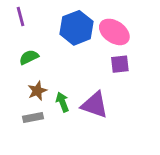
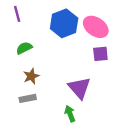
green arrow: (62, 102) -> (70, 114), moved
purple triangle: (95, 105) -> (79, 88), turned 30

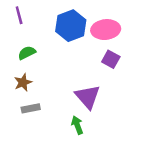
pink ellipse: (96, 27) -> (106, 30), turned -40
purple square: (100, 54) -> (111, 59), turned 35
brown star: (31, 76) -> (23, 82), moved

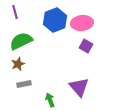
green semicircle: (27, 53) -> (21, 41), size x1.6
purple triangle: (88, 97) -> (79, 87), moved
green arrow: (77, 125) -> (50, 100), moved

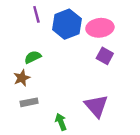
purple line: (15, 12) -> (36, 14), moved
green semicircle: (21, 41) -> (33, 57), moved, size x0.6

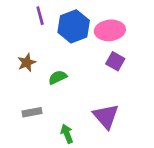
green semicircle: (33, 57) -> (58, 77), moved
brown star: (22, 78) -> (27, 63), moved

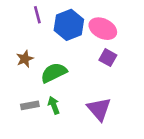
pink ellipse: (110, 30) -> (103, 29), turned 32
green semicircle: (58, 77) -> (54, 73), size x1.5
green arrow: (67, 134) -> (54, 105), moved

